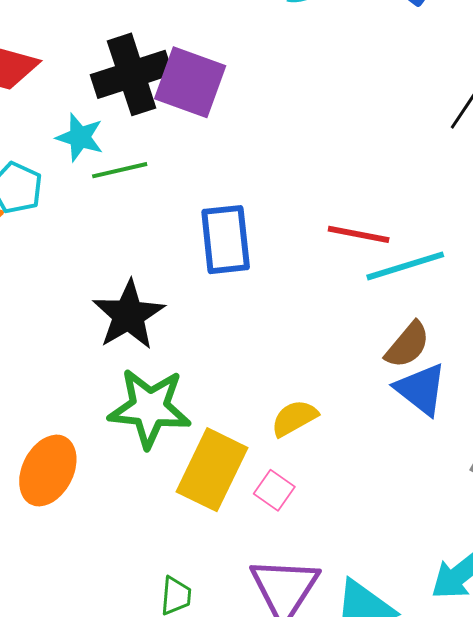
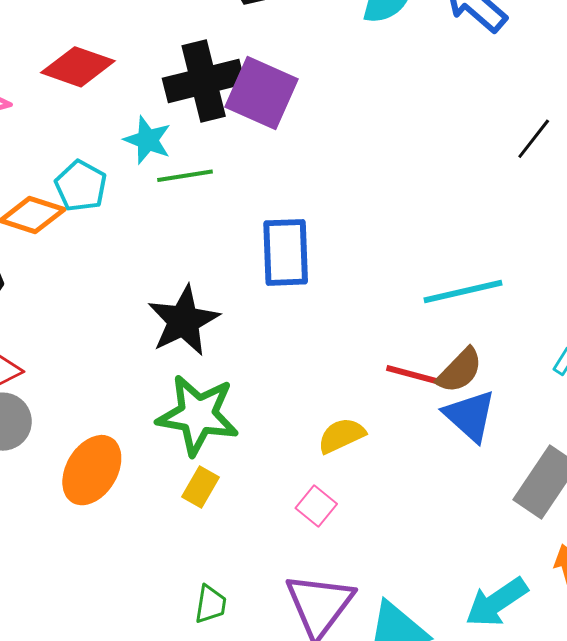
red line: (359, 234) -> (417, 376), moved
yellow rectangle: (212, 470) -> (201, 487), moved, size x0.5

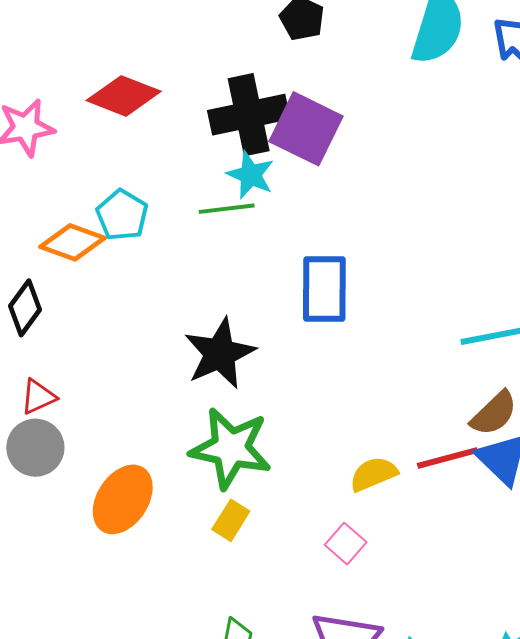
cyan star: (148, 140) -> (250, 175), moved
red line: (417, 376) -> (447, 458), moved, turned -32

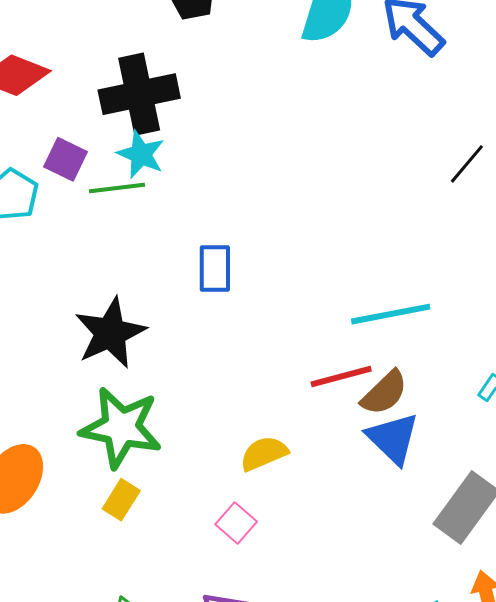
purple square: (306, 129) -> (66, 159), moved, size x0.6
blue rectangle: (324, 289) -> (215, 268), size x0.7
red line: (447, 458) -> (341, 376), moved

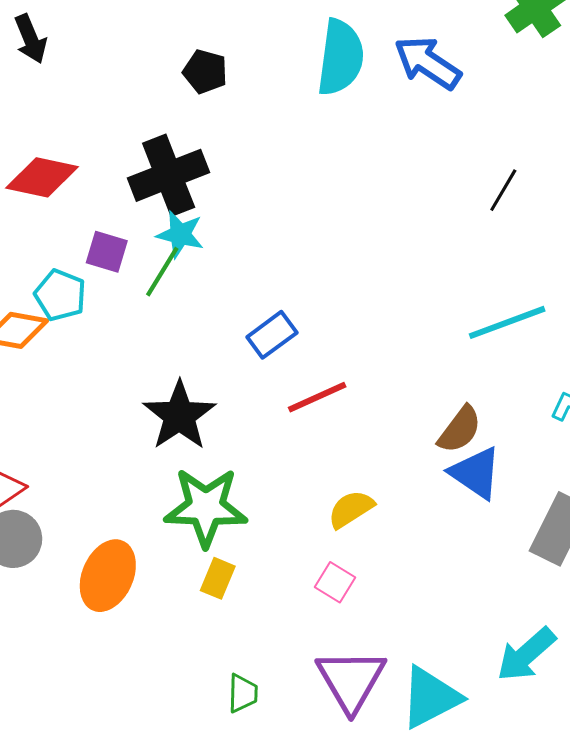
green line: (117, 188) -> (162, 272), turned -42
blue rectangle: (215, 268) -> (272, 335), turned 63
cyan line: (391, 314) -> (507, 322), moved
red line: (341, 376) -> (317, 397), moved

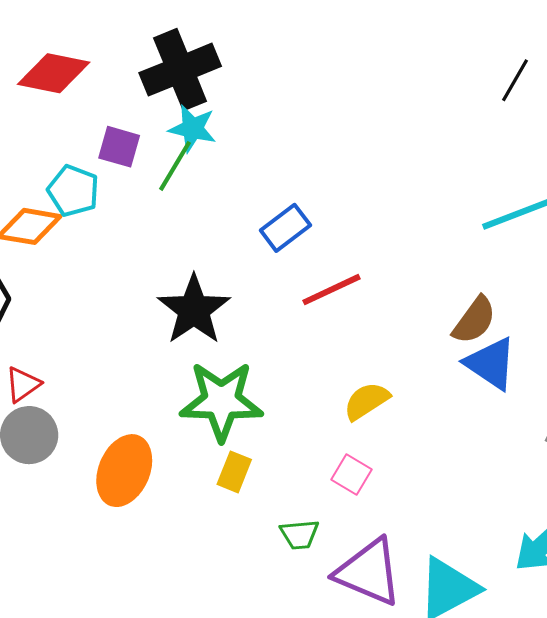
purple triangle: (351, 680) -> (369, 572), turned -36
green trapezoid: (243, 693) -> (299, 534), moved, turned 84

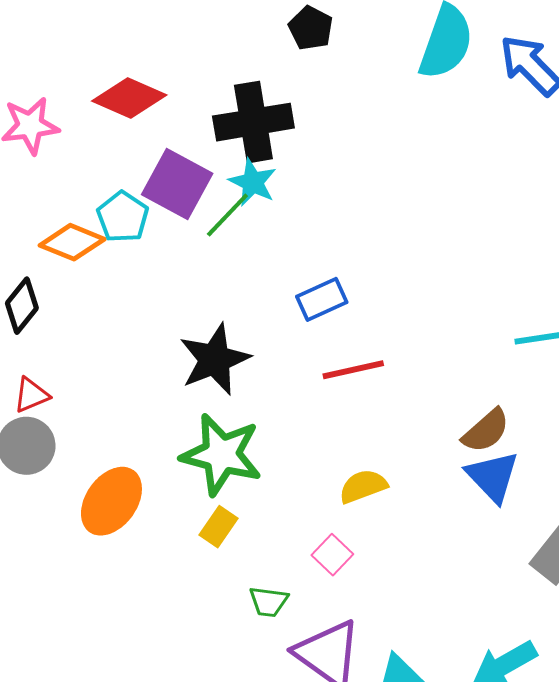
purple square: (119, 147) -> (177, 184), size x1.6

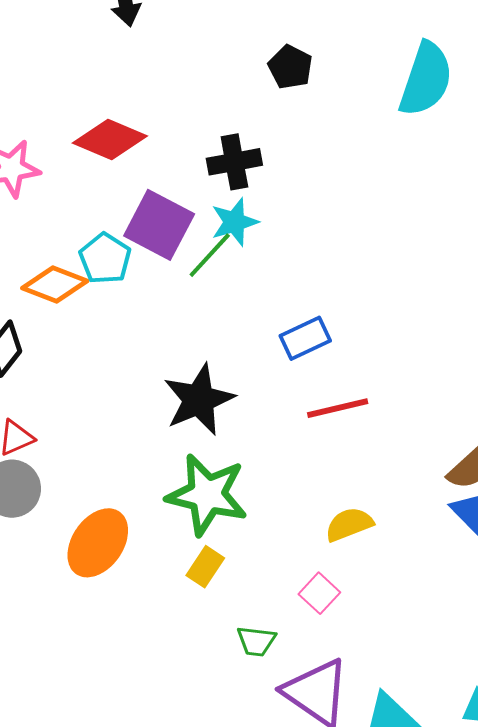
black cross: (253, 122) -> (234, 162), size x0.7
cyan star: (253, 182) -> (235, 222), turned 30

